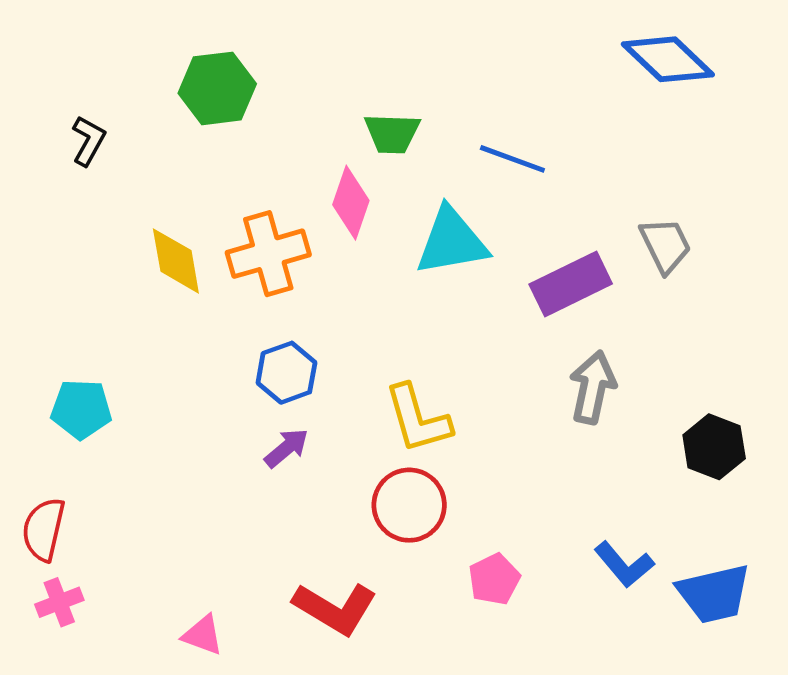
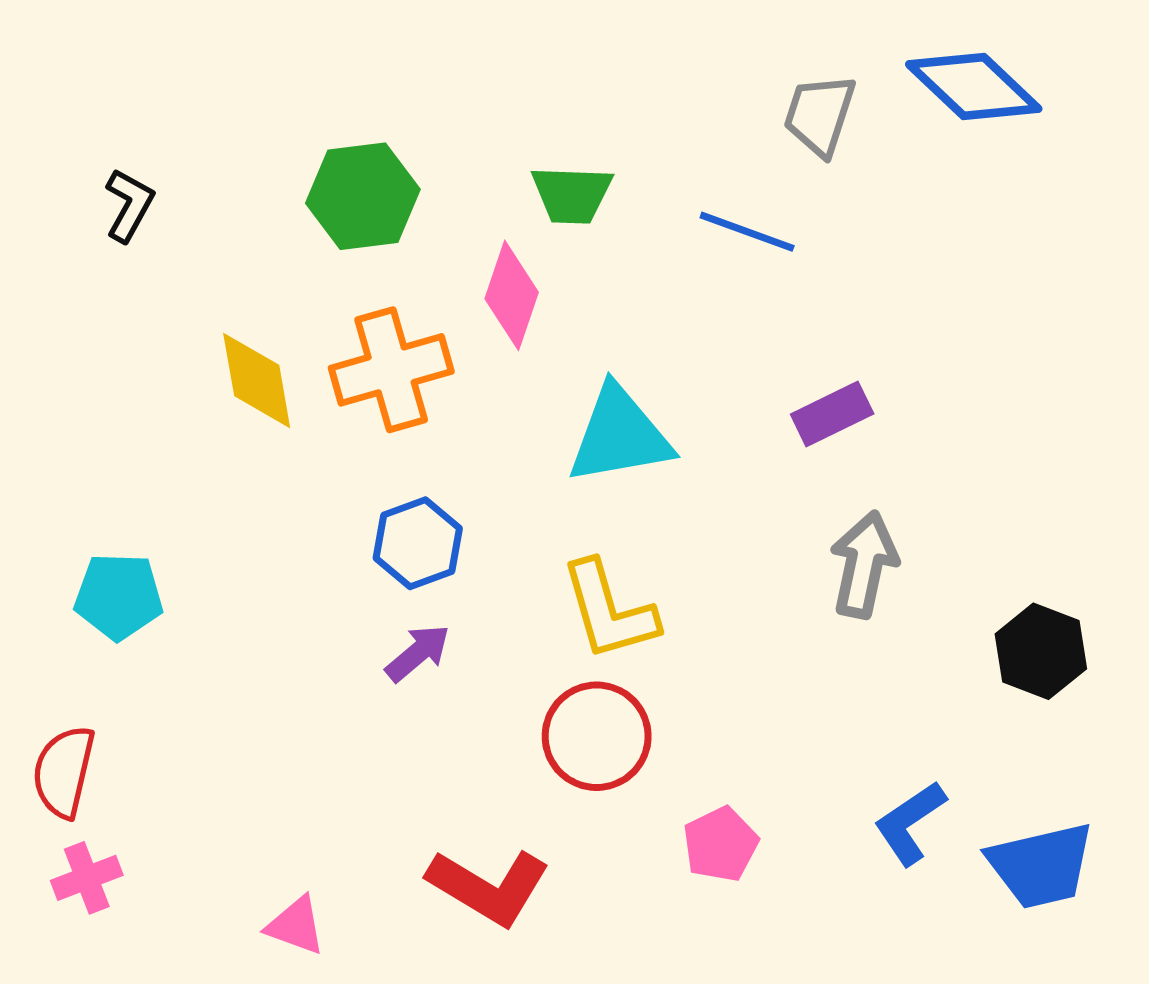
green hexagon: (217, 88) -> (363, 196), moved
cyan triangle: (452, 241) -> (620, 435), moved
gray trapezoid: (665, 245) -> (820, 115), moved, turned -136
purple rectangle: (571, 284) -> (832, 414), size x0.7
blue L-shape: (624, 565) -> (910, 823), turned 96

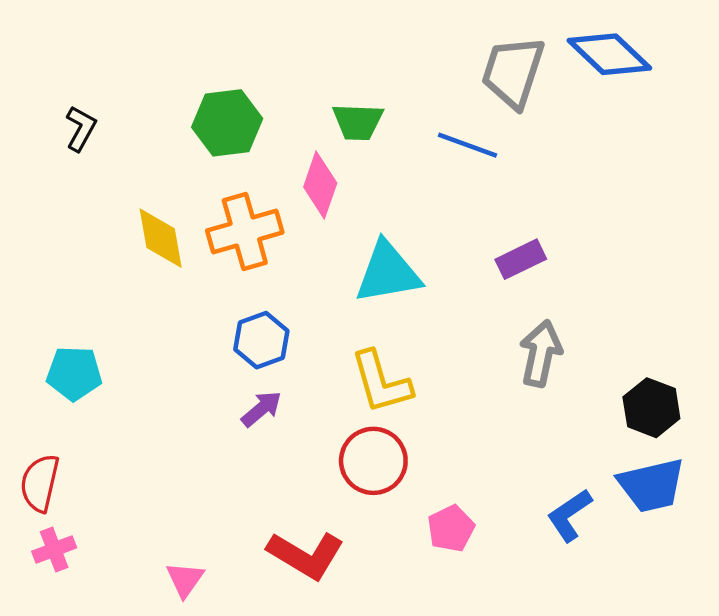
gray trapezoid: (820, 115) -> (513, 72), size x1.4
blue trapezoid: (1041, 865) -> (651, 485), moved
pink triangle: (296, 926) -> (185, 579), turned 45

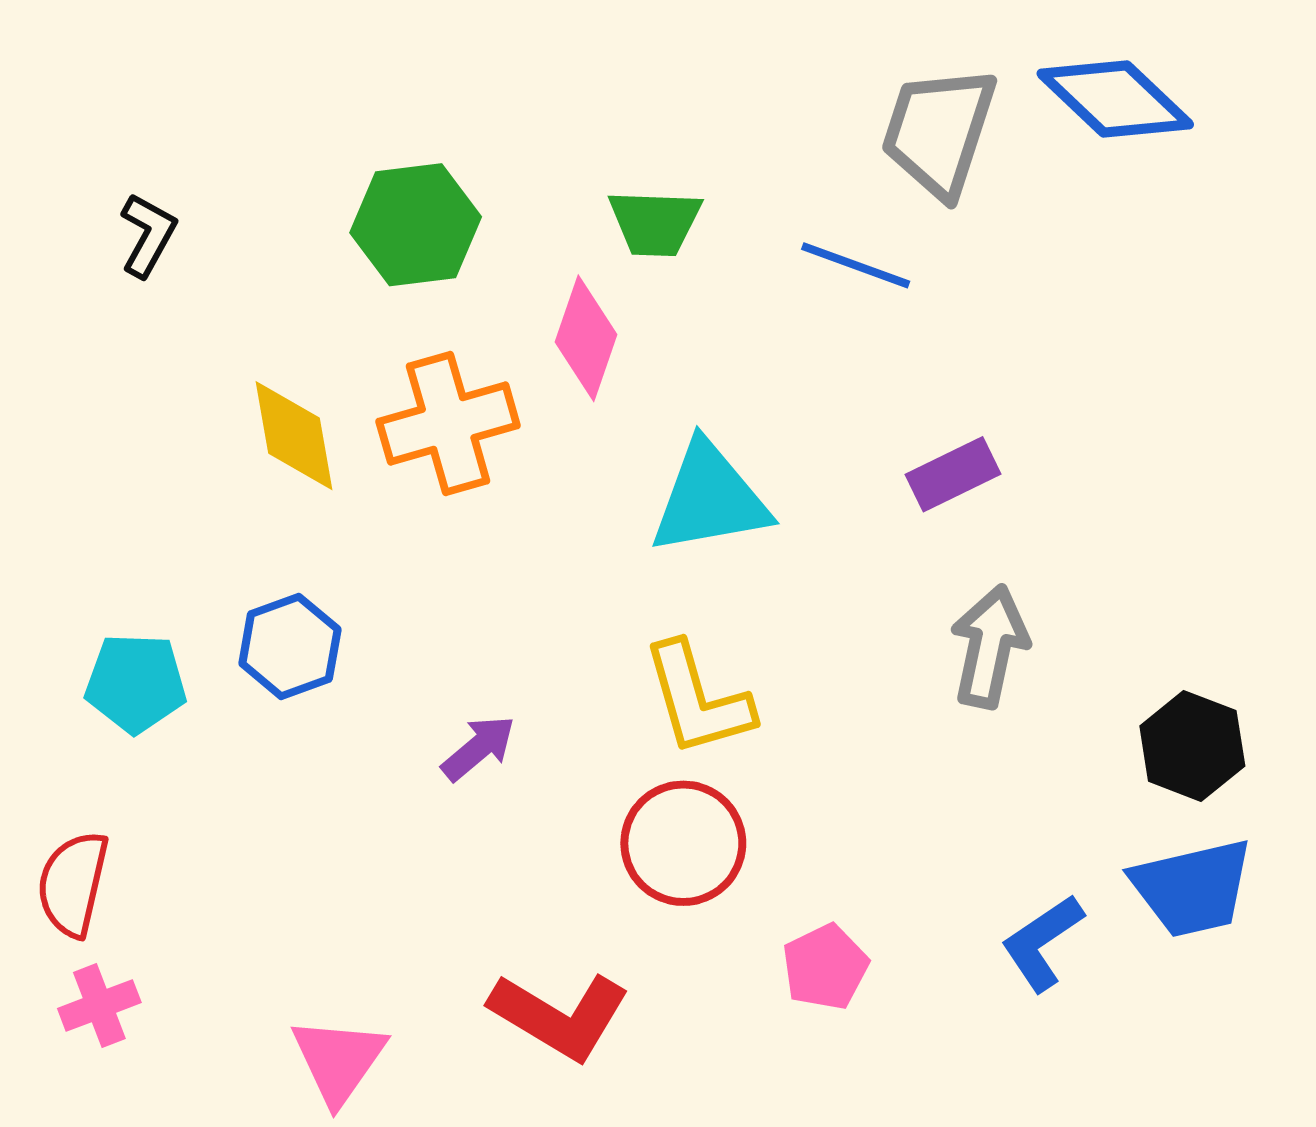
blue hexagon: (261, 340) -> (290, 647), moved
pink triangle: (185, 579) -> (339, 1060), size x1.4

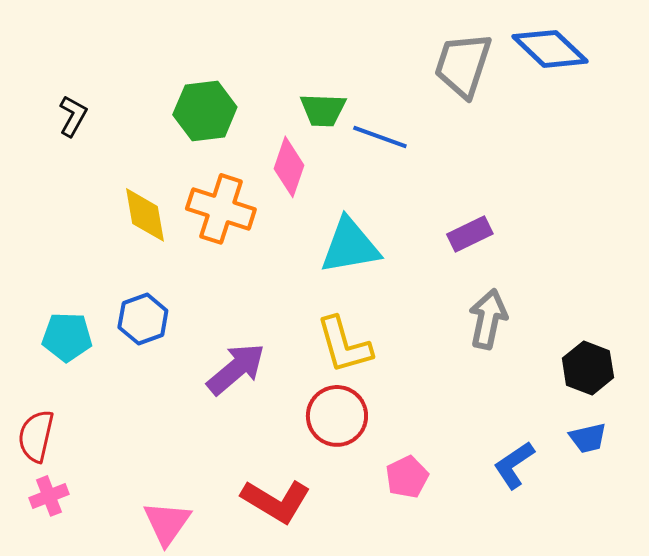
blue line: (856, 265) -> (380, 137), moved
orange cross: (448, 423) -> (221, 209), turned 34
purple arrow: (478, 748) -> (236, 369), size x1.6
blue trapezoid: (1192, 888) -> (588, 438), size x0.6

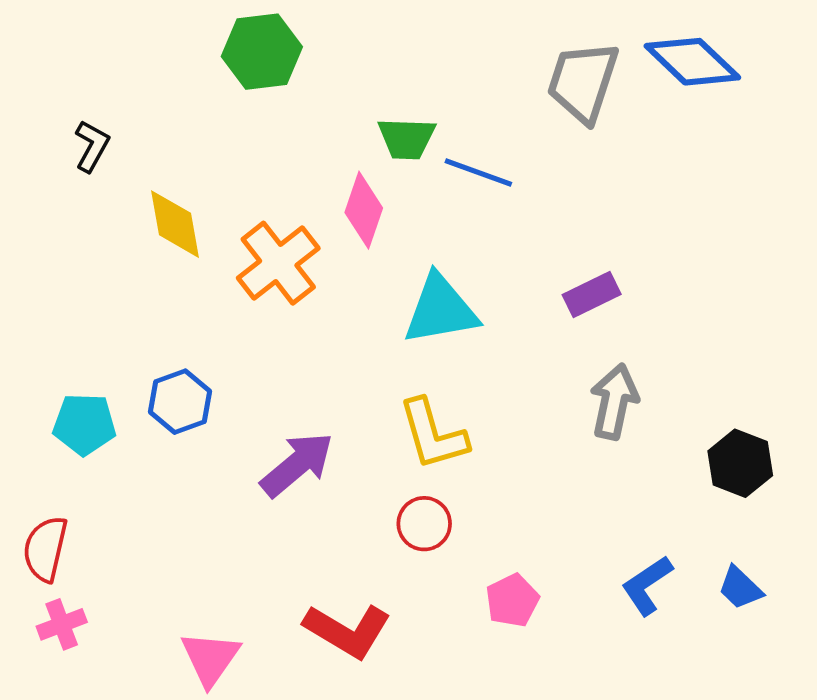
green hexagon: (205, 111) -> (262, 52), moved
orange cross: (221, 209) -> (278, 263), turned 34
yellow diamond: (145, 215) -> (175, 224), moved
red circle: (337, 416) -> (424, 524), size x0.7
blue trapezoid: (588, 438) -> (740, 588), moved, turned 57

